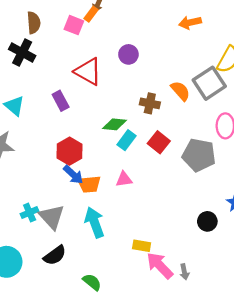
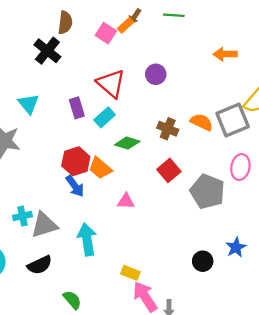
orange semicircle: (180, 91) -> (202, 122), turned -35
cyan rectangle: (127, 140) -> (105, 117), moved
orange trapezoid: (89, 184) -> (100, 168), moved, turned 35
gray triangle: (52, 217) -> (44, 225), turned 44

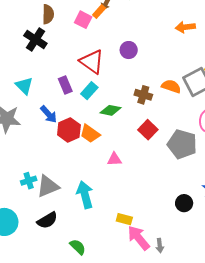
blue arrow: (75, 186) -> (49, 114), moved

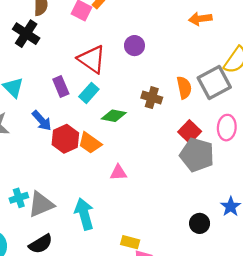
orange semicircle: (171, 86) -> (184, 88), turned 60
red square: (148, 130) -> (190, 132), moved

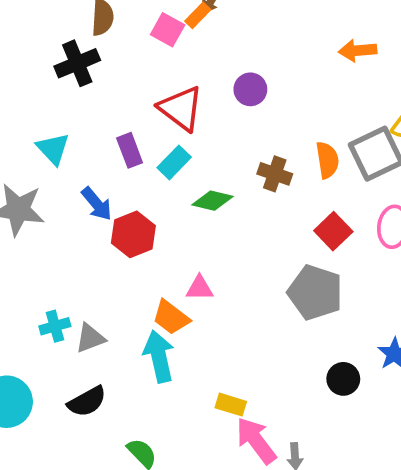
black cross: (26, 34) -> (77, 63), turned 32
orange trapezoid: (90, 143) -> (171, 317), moved
gray pentagon: (197, 155) -> (315, 292), moved
pink triangle: (118, 173) -> (200, 288), moved
gray triangle: (41, 204) -> (90, 338), size x0.7

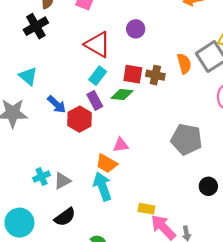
purple rectangle: (130, 150) -> (95, 100), moved
red square: (333, 231) -> (133, 74), moved, turned -30

